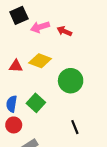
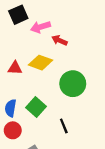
red arrow: (64, 31) -> (59, 40), moved
black line: (75, 127) -> (64, 126), moved

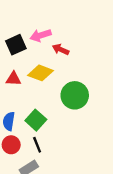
black square: (18, 15) -> (16, 45), moved
black line: (64, 126) -> (37, 145), moved

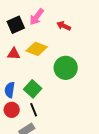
pink arrow: (41, 35) -> (37, 17), turned -36
red arrow: (61, 49) -> (64, 26), moved

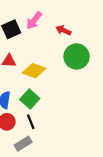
yellow diamond: (37, 49) -> (34, 71), moved
green circle: (66, 68) -> (77, 56), moved

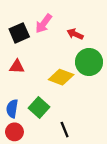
yellow diamond: (34, 71) -> (61, 77), moved
black line: (31, 122) -> (65, 130), moved

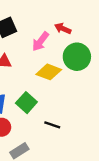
pink arrow: (44, 24) -> (40, 41), moved
black line: (65, 130) -> (52, 125), turned -49

